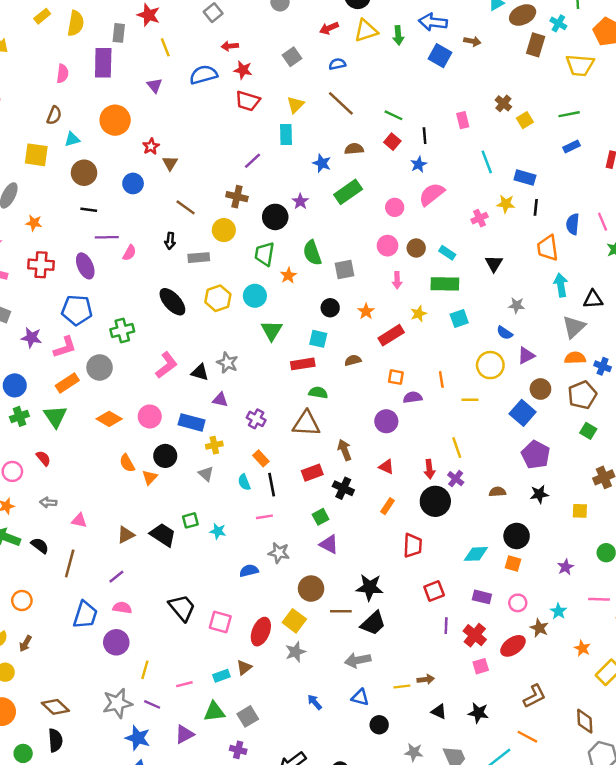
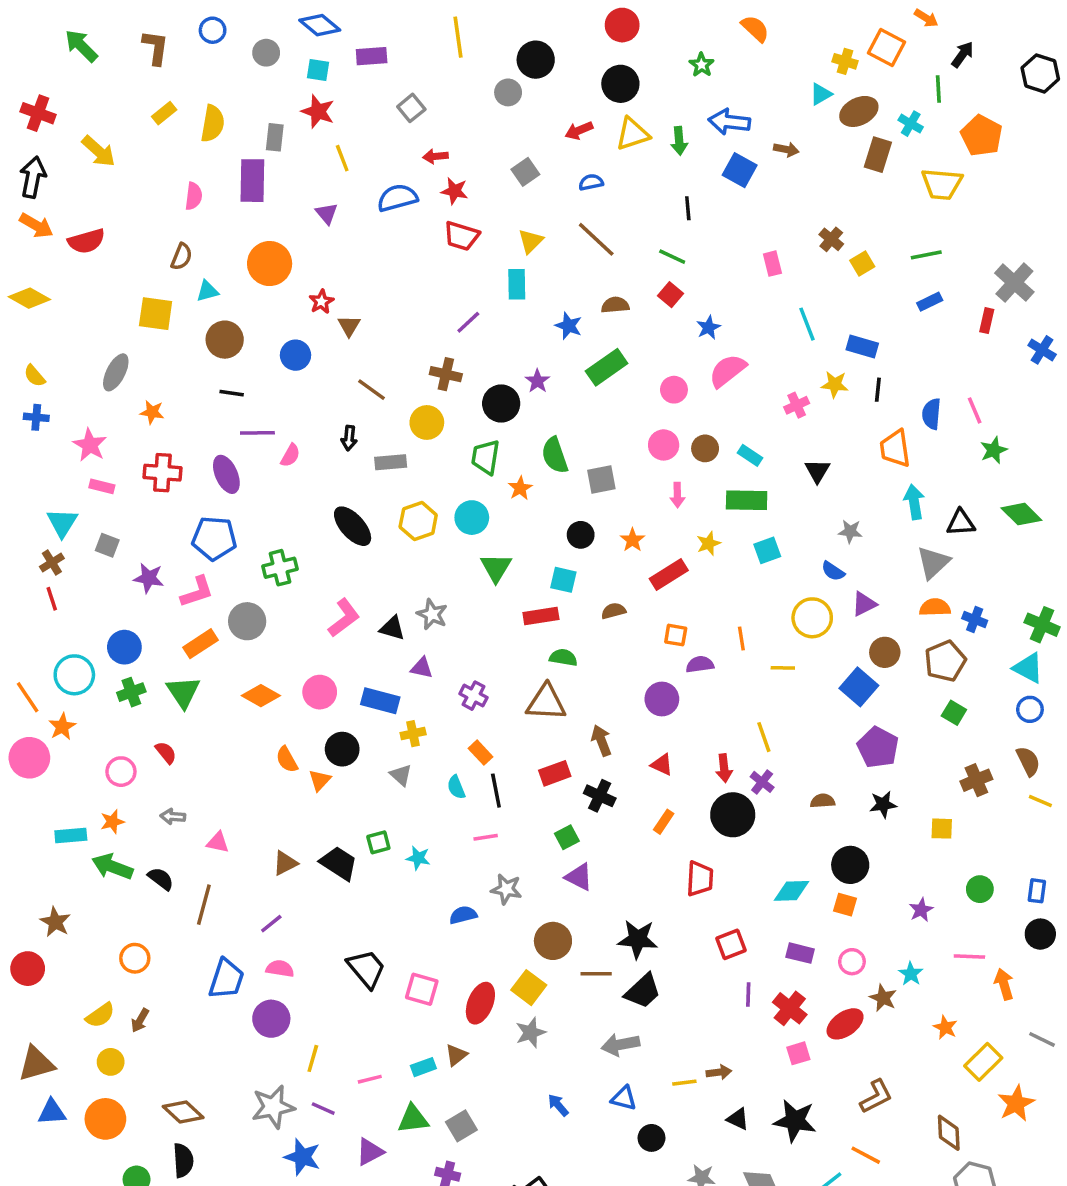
black line: (425, 136) -> (688, 208), moved
black star: (478, 713) -> (795, 1121), size x1.4

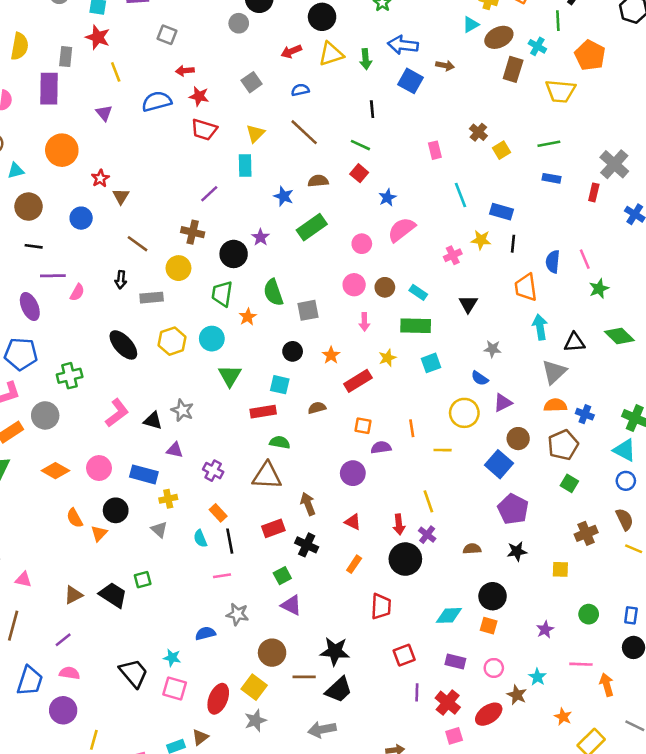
gray square: (411, 108) -> (167, 35), turned -30
blue rectangle: (930, 302) -> (551, 178), turned 36
cyan star: (418, 858) -> (172, 658), moved

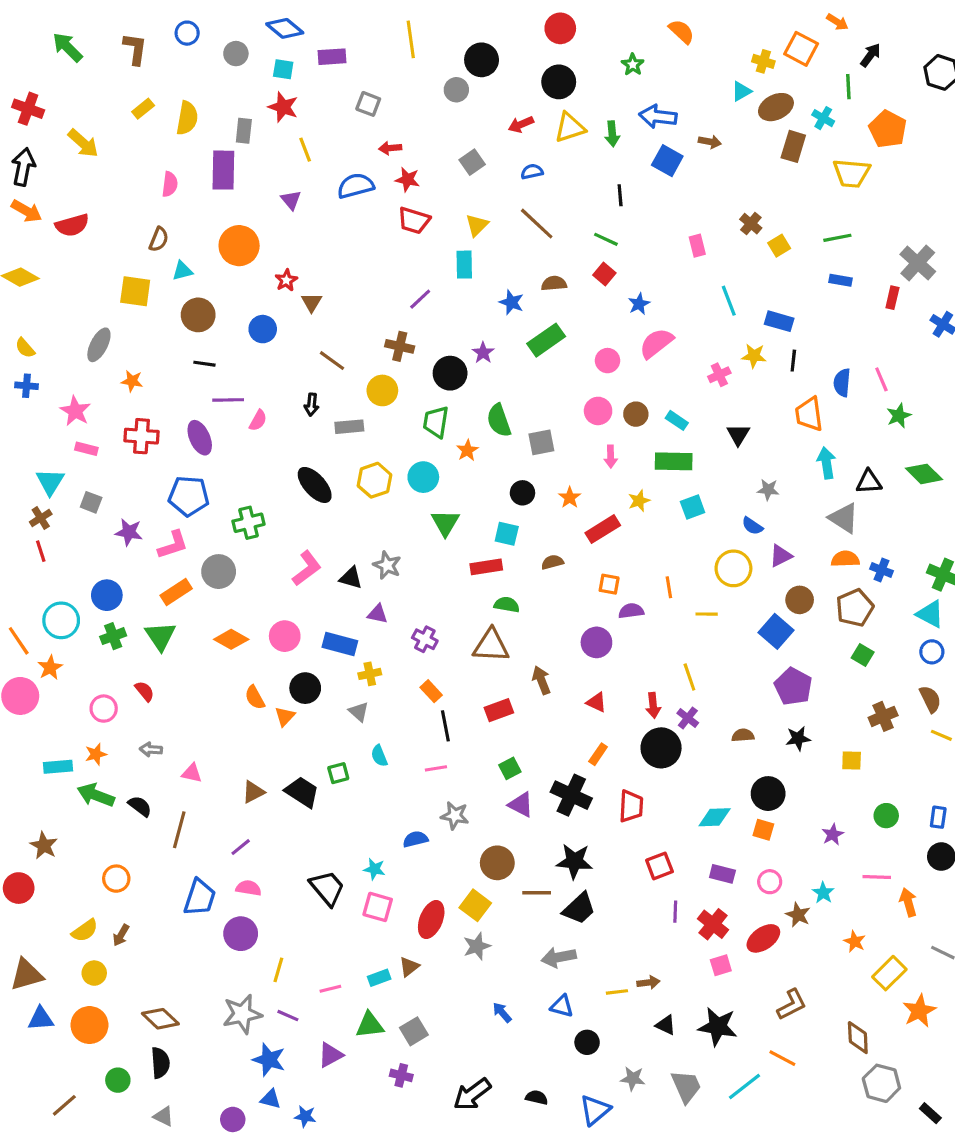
gray triangle: (554, 372) -> (844, 518), turned -44
cyan semicircle: (200, 539) -> (379, 756), moved
black cross: (307, 545) -> (571, 795), moved, size x1.4

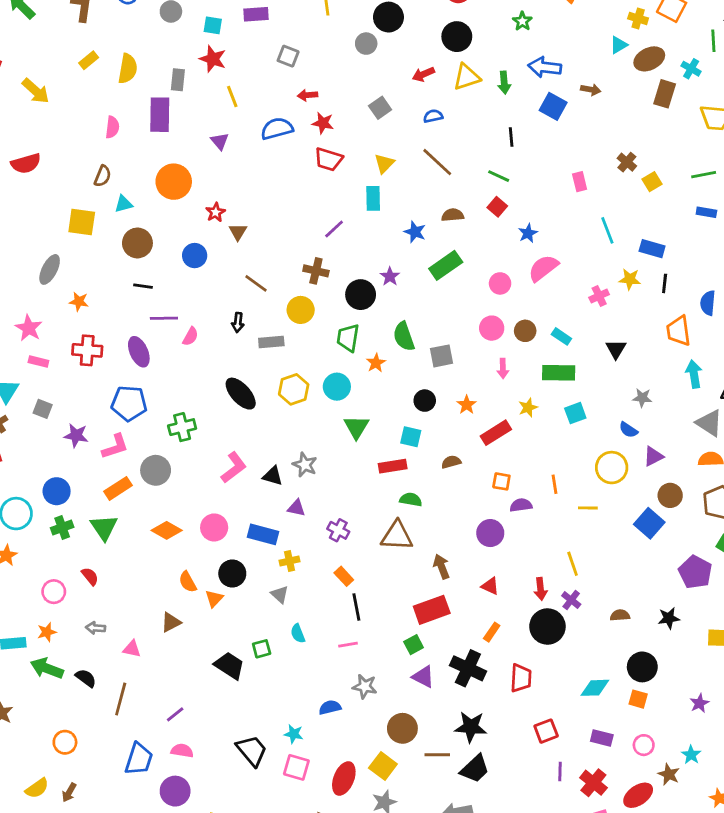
purple pentagon: (793, 686) -> (695, 572), moved
red rectangle: (499, 710) -> (432, 610), moved, size x1.4
brown triangle: (253, 792) -> (171, 622), moved

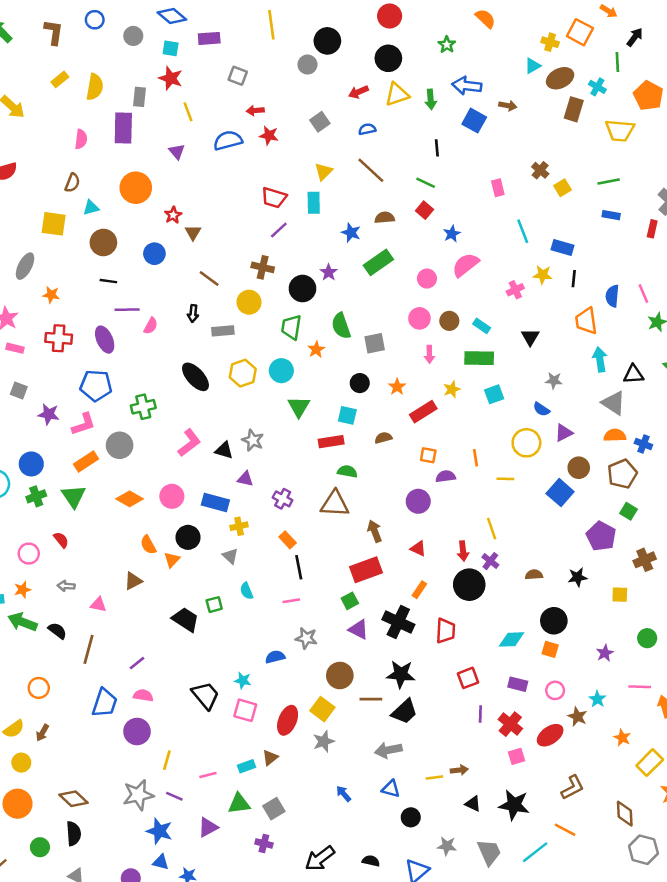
red trapezoid: (329, 159) -> (274, 198), moved

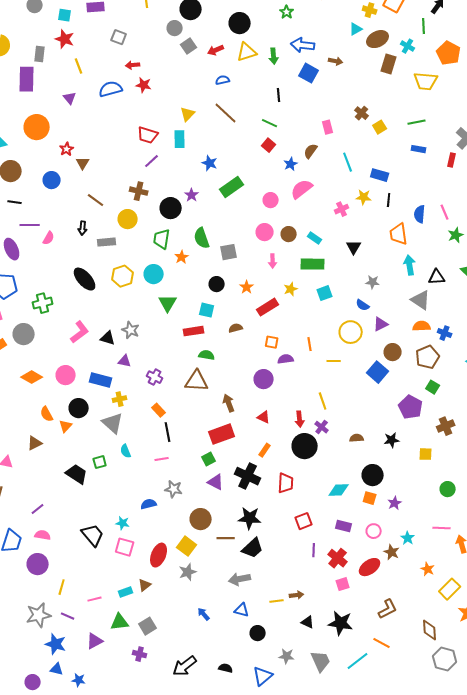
gray square: (320, 122) -> (189, 46), moved
brown semicircle: (385, 218) -> (311, 151), moved, turned -49
gray triangle: (230, 556) -> (113, 423), size x1.6
purple star: (605, 653) -> (395, 503), moved

